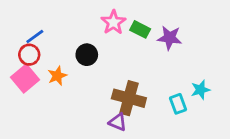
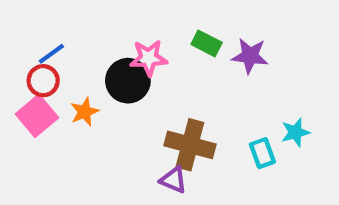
pink star: (113, 22) -> (149, 58), moved, turned 30
black circle: (87, 55) -> (128, 81), size x1.4

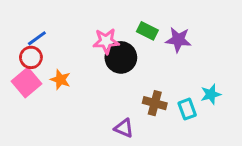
black circle: (128, 81) -> (121, 57), moved
orange star: (85, 112) -> (60, 80), turned -30
brown cross: (190, 145) -> (155, 103), moved, size x0.7

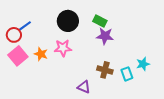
purple star: (178, 40) -> (105, 36), moved
pink star: (106, 41) -> (63, 48), moved
red circle: (31, 57) -> (14, 35), moved
black circle: (121, 57) -> (68, 21), moved

